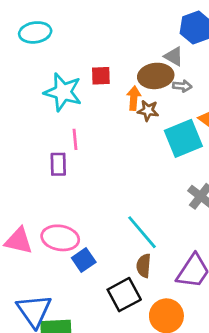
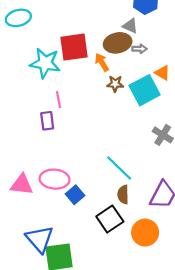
red square: (101, 76) -> (74, 47), size x1.8
orange arrow: (134, 98) -> (102, 62), turned -30
brown star: (148, 111) -> (115, 84), moved

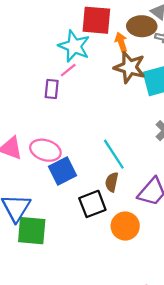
cyan star: (45, 63) -> (74, 46), moved
brown star: (115, 84) -> (130, 67), size x1.8
pink line: (58, 100) -> (68, 70), turned 49
blue square: (75, 195) -> (63, 171), size x1.4

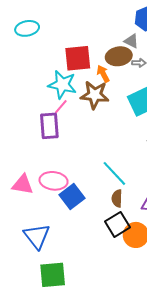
brown star: (130, 67) -> (95, 95), moved
purple rectangle: (52, 89) -> (49, 126), size x1.5
black square: (92, 204) -> (118, 224), moved
green square: (32, 231) -> (53, 275), moved

